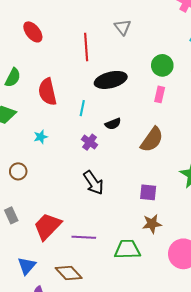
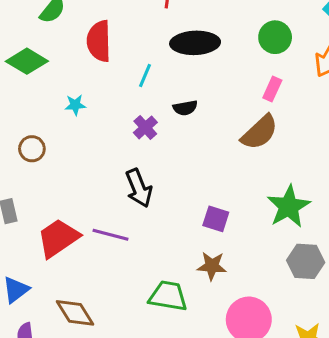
pink rectangle: (160, 94) -> (272, 89), moved
brown semicircle: (152, 140) -> (260, 132), moved
purple line: (84, 237) -> (110, 235), moved

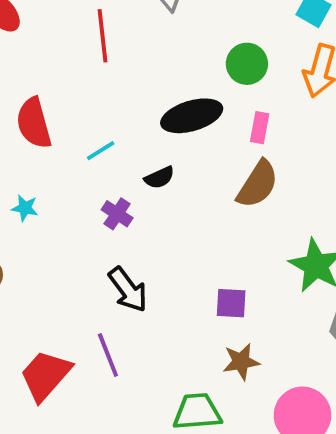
black ellipse: (195, 43) -> (192, 116), moved
cyan line: (145, 75) -> (101, 151), turned 50
cyan star: (75, 105) -> (25, 208), turned 30
purple line: (110, 235) -> (108, 355), turned 68

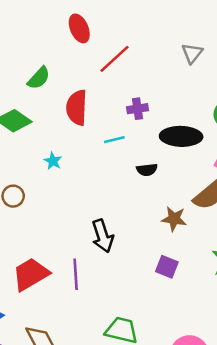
red line: (102, 36) -> (114, 59), moved, turned 36
purple cross: (117, 214) -> (137, 109), moved, turned 30
brown star: (241, 362) -> (174, 219), moved

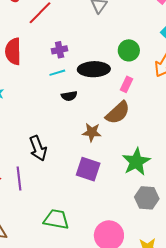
cyan line: (114, 140) -> (57, 73), moved
purple square: (167, 267) -> (88, 169), size x1.4

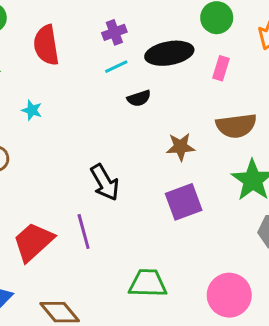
brown semicircle: (118, 113) -> (236, 126), moved, turned 44
purple square: (88, 169) -> (184, 202), turned -30

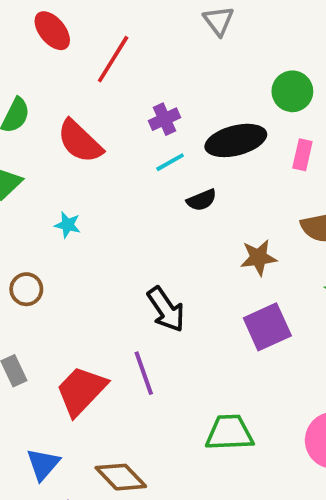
red semicircle: (46, 45) -> (80, 141), turned -33

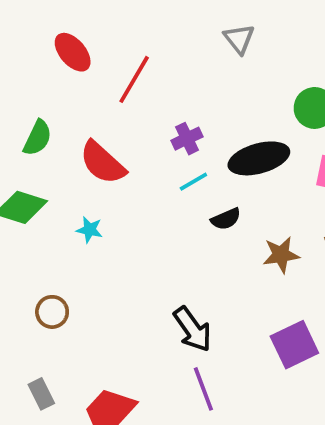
cyan star: (68, 225) -> (90, 230), moved
brown star: (258, 258) -> (281, 255), moved
purple line: (144, 373) -> (203, 389), moved

